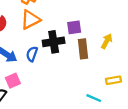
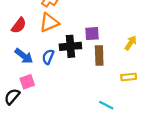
yellow arrow: (107, 41) -> (131, 43), moved
yellow rectangle: (113, 80) -> (129, 77), moved

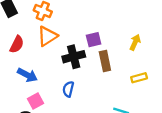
blue semicircle: (48, 57) -> (68, 89), moved

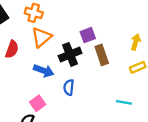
yellow arrow: (135, 42) -> (136, 42), moved
blue arrow: (27, 75) -> (44, 71), moved

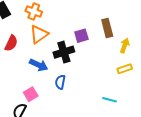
brown rectangle: (102, 55) -> (107, 28), moved

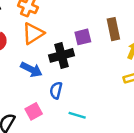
pink square: (31, 94) -> (34, 111), moved
cyan line: (109, 100) -> (77, 115), moved

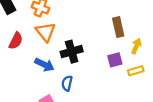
orange triangle: (33, 33) -> (46, 32), turned -35
purple square: (83, 37) -> (115, 60), moved

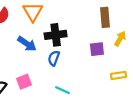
yellow rectangle: (136, 71) -> (118, 75), moved
blue semicircle: (67, 83) -> (54, 58), moved

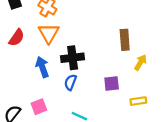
blue arrow: (27, 44) -> (42, 67), turned -144
purple square: (97, 49) -> (112, 83), moved

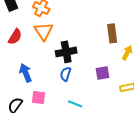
blue arrow: (42, 67) -> (26, 73), moved
pink square: (39, 107) -> (39, 97), turned 32

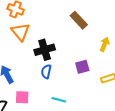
brown rectangle: (112, 33) -> (79, 20), moved, turned -30

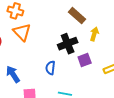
yellow arrow: (105, 44) -> (94, 34), moved
black cross: (45, 50) -> (68, 44), moved

